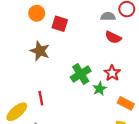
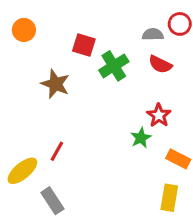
orange circle: (37, 13) -> (24, 30), moved
green cross: (81, 74) -> (114, 66), moved
red line: (41, 98) -> (57, 151), turned 40

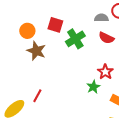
orange circle: (24, 30) -> (27, 31), moved

